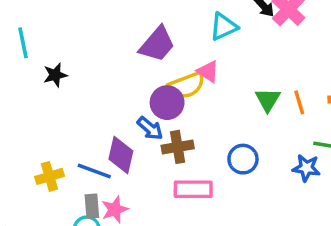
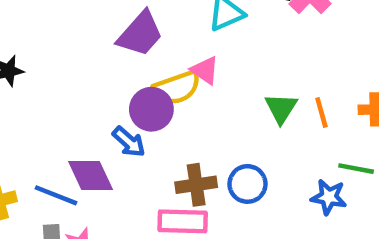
brown cross: (178, 147) -> (196, 185), moved
purple diamond: (121, 155) -> (91, 175), turned -39

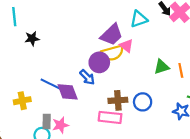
purple trapezoid: (140, 34) -> (112, 35), moved
green triangle: (281, 108) -> (162, 67), turned 35
blue line: (56, 195) -> (51, 84), moved

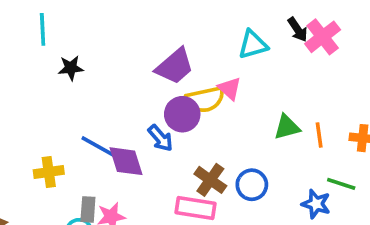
purple trapezoid: (112, 35) -> (175, 66), moved
brown cross: (118, 100) -> (210, 180), turned 36

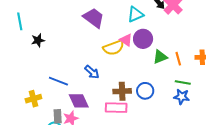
purple trapezoid: (175, 66) -> (94, 18), moved, turned -95
purple circle: (182, 114) -> (143, 39), moved
purple diamond: (126, 161) -> (79, 101), moved
brown cross: (210, 180) -> (122, 91), turned -30
green line: (341, 184) -> (183, 83), moved

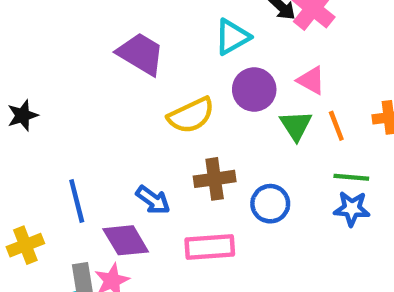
pink triangle: (126, 40) -> (311, 80), moved
green triangle: (160, 57) -> (296, 125), turned -35
blue arrow: (92, 72) -> (153, 200), moved
blue line: (58, 81) -> (77, 201), turned 60
brown cross: (122, 91) -> (215, 179), moved

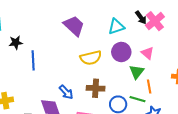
orange line: (336, 126) -> (149, 86), moved
green line: (351, 177) -> (137, 99), moved
blue line: (77, 201) -> (33, 60), moved

